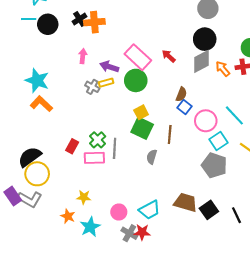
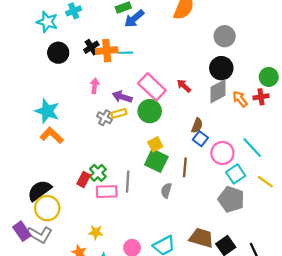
cyan line: (29, 19) -> (125, 53), moved
green cross: (98, 140) -> (98, 173), moved

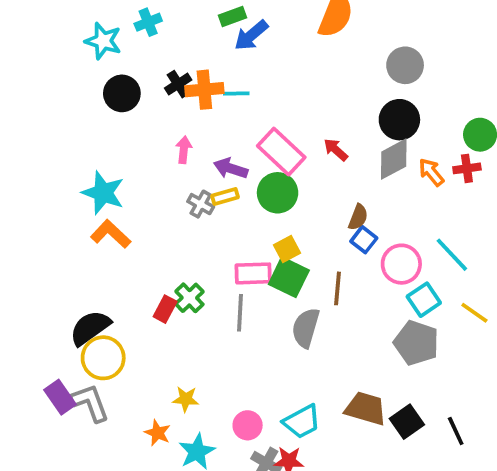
gray semicircle: (166, 190) -> (306, 328), size x1.5
pink rectangle: (107, 192) -> (253, 273), moved
gray L-shape: (39, 235) -> (90, 403), turned -140

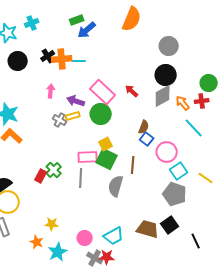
cyan line: (452, 255) -> (194, 128), moved
black square: (407, 422) -> (170, 225), moved

